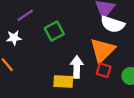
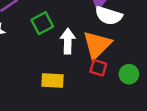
white arrow: (77, 67) -> (68, 41), moved

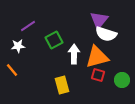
orange triangle: (97, 45) -> (97, 57), turned 30
yellow rectangle: (52, 81) -> (62, 85), turned 72

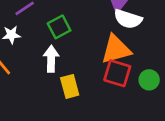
white arrow: (74, 54) -> (51, 59), moved
red square: (98, 75) -> (117, 73), size x1.5

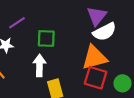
white semicircle: (128, 19) -> (105, 32), turned -45
green square: (59, 27) -> (46, 38), turned 30

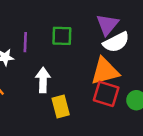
purple line: (17, 23) -> (25, 42), moved, turned -54
green square: (46, 38) -> (62, 36), moved

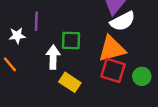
green square: (62, 36) -> (71, 40), moved
yellow rectangle: (61, 107) -> (70, 82), turned -42

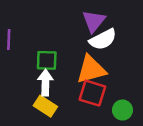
white arrow: (53, 57) -> (45, 83), moved
green circle: (142, 76) -> (122, 110), moved

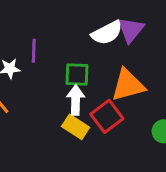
white semicircle: (103, 39) -> (107, 33), moved
red square: (92, 93) -> (107, 116), moved, turned 36

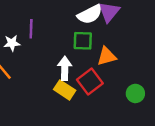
green square: (77, 75) -> (83, 41), moved
orange triangle: (128, 85) -> (107, 56), size x0.7

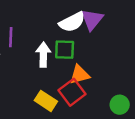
orange triangle: (107, 56) -> (80, 75), moved
white arrow: (65, 68) -> (43, 55), moved

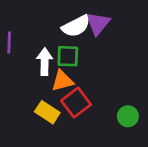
orange triangle: (80, 75) -> (62, 81), moved

